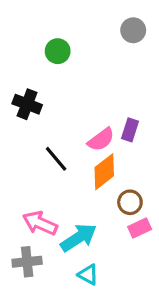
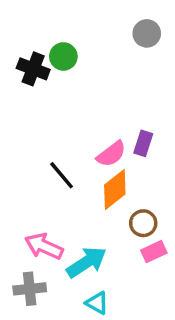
black cross: (27, 104) -> (33, 69), moved

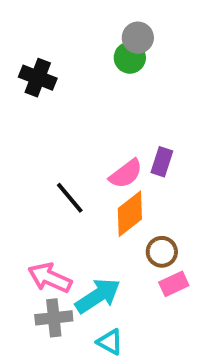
gray circle: (147, 33) -> (138, 38), moved
green circle: (63, 56) -> (130, 58), moved
gray cross: (30, 289) -> (54, 318), moved

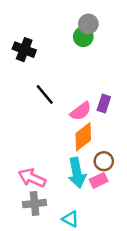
black line: (70, 198) -> (45, 94), moved
pink rectangle: (174, 284) -> (99, 180), moved
cyan arrow: (98, 296) -> (77, 173), moved, turned 112

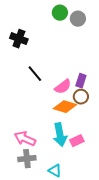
gray circle: (88, 24) -> (78, 19), moved
green circle: (83, 37) -> (60, 13), moved
orange diamond: (83, 137) -> (65, 107), turned 55
brown circle: (104, 161) -> (81, 97), moved

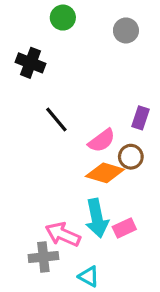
green circle: (60, 13) -> (63, 18), moved
purple rectangle: (81, 81) -> (141, 118), moved
pink arrow: (25, 139) -> (63, 234), moved

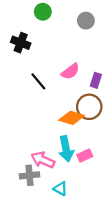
pink semicircle: (102, 141) -> (70, 71), moved
brown circle: (131, 157) -> (89, 107), size x1.5

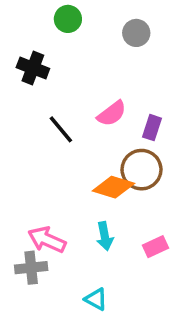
cyan arrow: (66, 149) -> (105, 236), size x0.7
pink rectangle: (85, 155) -> (156, 247), moved
pink arrow: (43, 160) -> (47, 240), moved
gray cross: (30, 175) -> (31, 268), moved

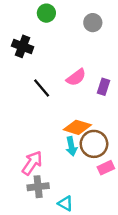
brown circle: (142, 170) -> (94, 144), moved
cyan arrow: (105, 236) -> (71, 146), moved
pink arrow: (47, 240) -> (32, 163), turned 100
gray cross: (31, 268) -> (38, 187), moved

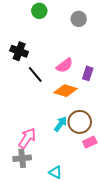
black cross: (23, 46) -> (19, 51), moved
orange diamond: (77, 127) -> (66, 91), moved
cyan arrow: (71, 146) -> (61, 124), turned -133
gray cross: (38, 187) -> (22, 158), moved

